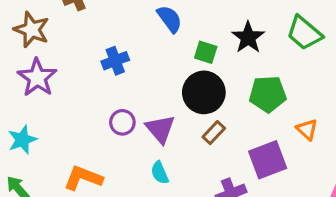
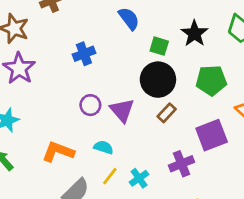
cyan semicircle: (160, 173) -> (104, 147), moved, turned 132

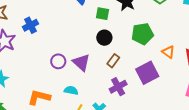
blue cross: (84, 54) -> (30, 25), moved
black circle: (158, 80) -> (104, 38), size x0.6
purple cross: (181, 164) -> (118, 87), moved

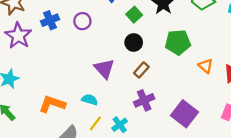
green square: (103, 14) -> (134, 15), turned 32
purple circle: (58, 61) -> (82, 21), moved
purple square: (147, 73) -> (185, 114), moved, turned -30

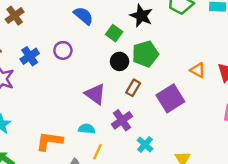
green pentagon: (178, 42) -> (145, 54), moved
purple cross: (144, 100) -> (122, 120), moved
purple square: (185, 114) -> (170, 98), moved, turned 32
cyan cross: (120, 125) -> (145, 144), moved

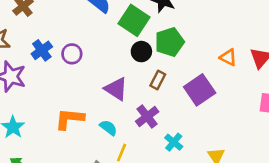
green square: (114, 33) -> (134, 20), size x1.6
purple circle: (63, 50) -> (72, 54), moved
cyan semicircle: (87, 129) -> (108, 128), turned 35
orange L-shape: (49, 141) -> (69, 119), moved

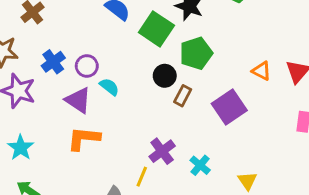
black circle: (141, 52) -> (165, 76), moved
purple triangle: (116, 89) -> (78, 100), moved
purple cross: (147, 117) -> (162, 151), moved
cyan semicircle: (108, 128) -> (109, 87), moved

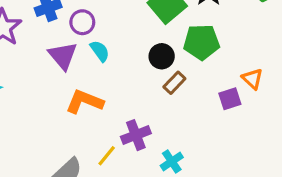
orange triangle: (262, 71) -> (252, 79), moved
purple square: (229, 107) -> (230, 99), moved, size x0.6
orange L-shape: (84, 138) -> (84, 102), moved

